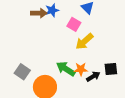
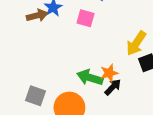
yellow arrow: (84, 41) -> (136, 43), moved
black arrow: (93, 76) -> (113, 87), moved

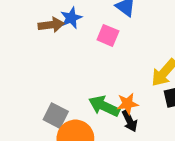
black arrow: (113, 87) -> (130, 121), turned 102
gray square: (36, 96) -> (56, 116), moved

